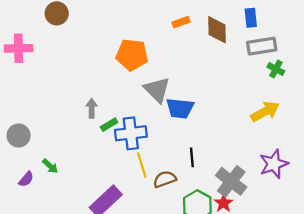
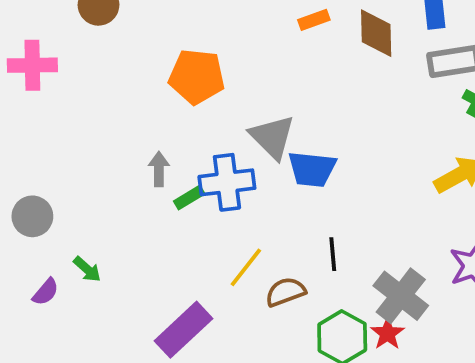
orange pentagon: (132, 55) -> (197, 77), moved
blue cross: (131, 133) -> (227, 182), moved
yellow line: (142, 165) -> (246, 267), turned 55

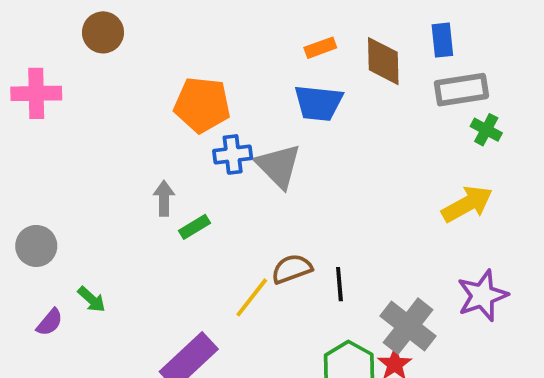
blue trapezoid: (312, 169) -> (318, 103), moved
blue cross: (227, 182) -> (233, 154), moved, size x0.7
brown semicircle: (285, 292) -> (292, 269), moved

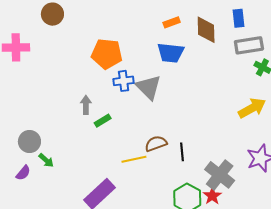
gray circle: (36, 246) -> (29, 142), moved
yellow line: (252, 297) -> (134, 159), turned 40

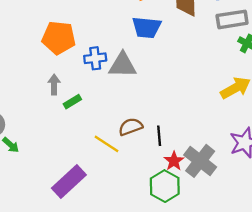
orange pentagon: (107, 54) -> (59, 38), moved
gray triangle: (149, 87) -> (123, 65), turned -44
yellow line: (134, 159) -> (107, 144), turned 45
red star: (212, 196) -> (174, 161), moved

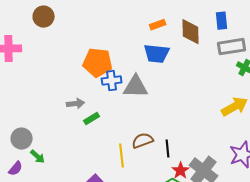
orange pentagon: (59, 38) -> (98, 63), moved
gray arrow: (54, 85) -> (76, 104), turned 84
yellow line: (107, 144) -> (122, 156), turned 50

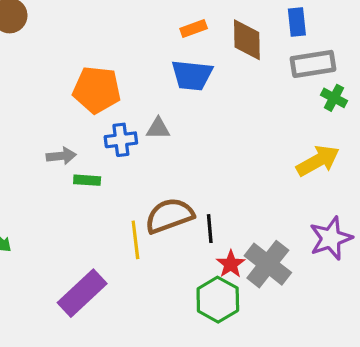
blue cross: (112, 81) -> (121, 140), moved
gray triangle: (136, 87) -> (158, 129), size x0.6
green rectangle: (92, 119) -> (87, 180), turned 35
brown semicircle: (143, 141) -> (169, 216), size x1.4

